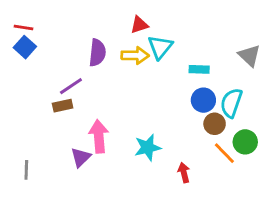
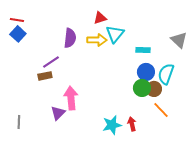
green circle: (245, 142) -> (142, 88), moved
cyan star: (148, 147) -> (112, 125), moved

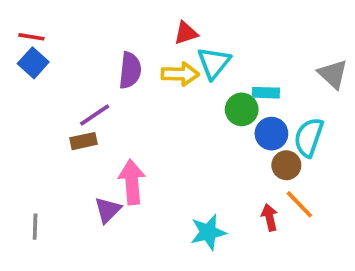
green circle: (142, 88) -> (242, 109), moved
red arrow: (132, 124) -> (270, 217), moved

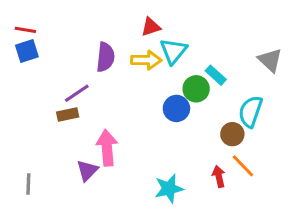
blue square: (33, 63) -> (27, 51), turned 30
cyan rectangle: (266, 93) -> (216, 75), turned 40
blue circle: (271, 134) -> (176, 108), moved

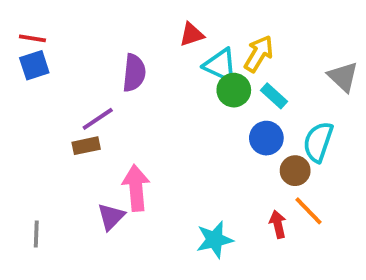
cyan triangle: (173, 51) -> (220, 65), turned -44
yellow arrow: (146, 60) -> (259, 54), moved, turned -60
green circle: (196, 89) -> (234, 90), moved
blue circle: (176, 108) -> (266, 138), moved

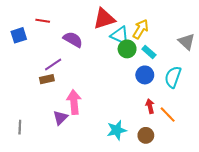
red triangle: (192, 35) -> (104, 19), size x1.6
red line: (32, 38) -> (43, 21), moved
purple semicircle: (134, 73) -> (73, 40), turned -66
brown circle: (295, 171) -> (146, 135), moved
red arrow: (278, 224) -> (150, 106), moved

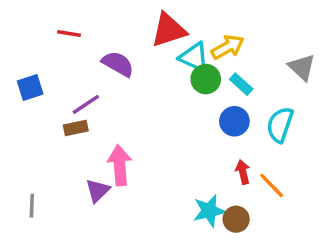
yellow arrow: (141, 29) -> (228, 47), turned 30
blue square: (19, 35) -> (30, 88), moved
cyan star: (117, 130) -> (209, 211), moved

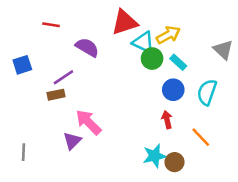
pink arrow: (120, 165) -> (88, 122), turned -40
red arrow: (243, 172) -> (167, 120), moved

